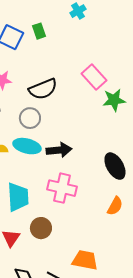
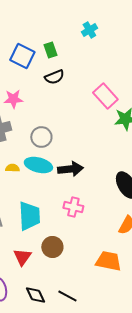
black semicircle: (43, 89) -> (54, 77), moved, size x0.7
pink cross: (62, 188) -> (73, 207), size x0.7
orange trapezoid: (85, 260) -> (108, 261), moved

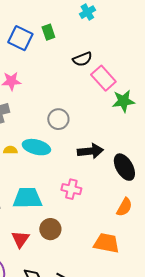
black semicircle: (54, 77) -> (82, 59), moved
gray circle: (41, 137) -> (58, 119), moved
black arrow: (70, 169) -> (90, 151), moved
cyan trapezoid: (29, 216) -> (27, 198), turned -88

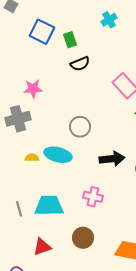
blue square: (20, 38) -> (42, 32), moved
black semicircle: (82, 59) -> (80, 64), moved
brown circle: (50, 229) -> (83, 238), moved
red triangle: (20, 239) -> (42, 247), turned 36

